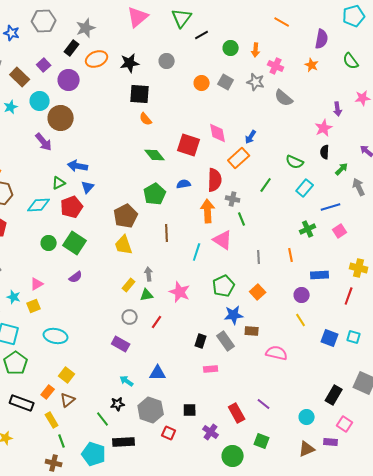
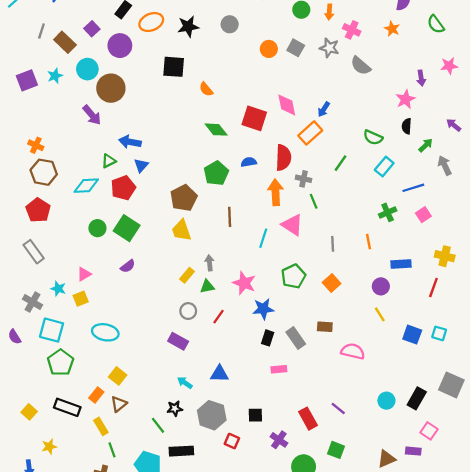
black square: (140, 94) -> (174, 67), moved
blue star: (234, 315) -> (263, 309), moved
cyan circle: (307, 417) -> (386, 401), moved

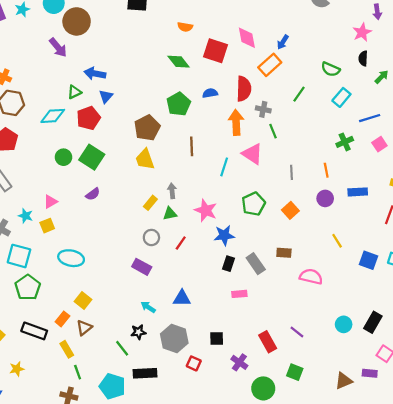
orange semicircle: (206, 89) -> (185, 27), moved, turned -40
purple circle: (381, 286) -> (325, 198), moved

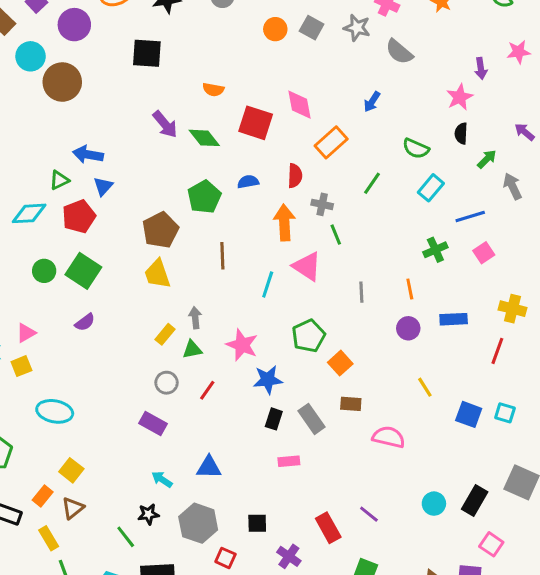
blue arrow: (283, 42) -> (372, 102), moved
purple arrow: (58, 48) -> (165, 124), moved
red semicircle: (244, 89) -> (295, 176), size x0.7
orange square: (290, 210) -> (340, 363), moved

